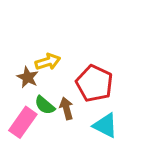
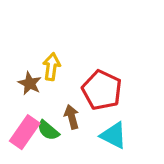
yellow arrow: (48, 62) -> (52, 67), turned -65
green semicircle: (45, 105) -> (48, 130), moved

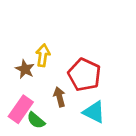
green semicircle: (48, 130) -> (36, 120), moved

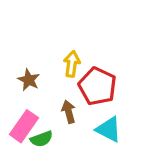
yellow arrow: (43, 55) -> (72, 64), moved
green semicircle: (36, 120) -> (41, 139), turned -60

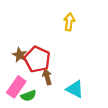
yellow arrow: (72, 64) -> (69, 22), moved
red pentagon: (97, 86) -> (37, 59), moved

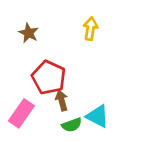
brown star: (20, 55) -> (29, 33), moved
green semicircle: (28, 96) -> (72, 125), moved

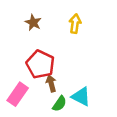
brown star: (29, 33) -> (33, 22), moved
green semicircle: (72, 125) -> (60, 104), turned -35

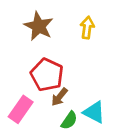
brown star: (33, 22) -> (39, 26), size x1.5
brown arrow: (51, 83) -> (59, 97), turned -126

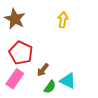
brown star: (39, 26) -> (15, 19), moved
red pentagon: (47, 75) -> (21, 53), moved

